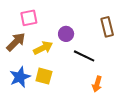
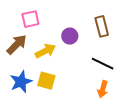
brown rectangle: (107, 27) -> (102, 26), moved
black line: (84, 56) -> (103, 64), moved

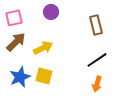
pink square: (30, 19) -> (14, 18), moved
purple circle: (70, 36) -> (51, 12), moved
black line: (103, 64) -> (97, 60), turned -60

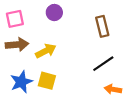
brown arrow: (16, 42) -> (17, 44), turned 40
orange arrow: (97, 84) -> (113, 89), moved, turned 84

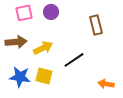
pink square: (15, 19) -> (24, 13), moved
black line: (103, 64) -> (74, 60), moved
blue star: (21, 82) -> (20, 77), turned 30

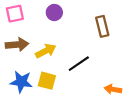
pink square: (24, 13) -> (15, 14), moved

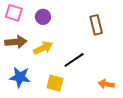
purple circle: (54, 13) -> (43, 17), moved
pink square: (15, 14) -> (14, 13), turned 30
yellow square: (47, 81) -> (55, 83), moved

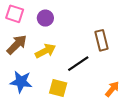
brown rectangle: (96, 25) -> (102, 40), moved
brown arrow: (16, 42) -> (17, 45), turned -40
orange arrow: (106, 84) -> (112, 89), turned 119

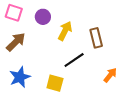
yellow arrow: (45, 51) -> (65, 31), moved, turned -36
blue star: (21, 82) -> (20, 77), turned -30
orange arrow: (112, 89) -> (110, 75), moved

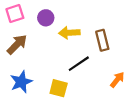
pink square: (14, 13) -> (15, 14), turned -36
yellow arrow: (65, 31) -> (69, 33), turned -120

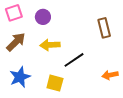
yellow arrow: (69, 33) -> (50, 45), moved
brown rectangle: (102, 40) -> (104, 28), moved
orange arrow: (117, 80) -> (110, 75), turned -140

